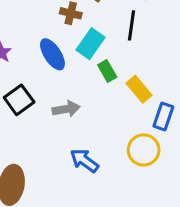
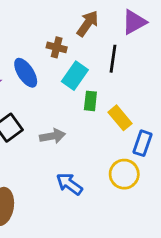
blue ellipse: (52, 54) -> (26, 73), moved
green rectangle: (107, 71) -> (90, 101), turned 36

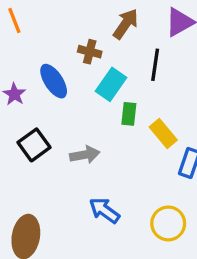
yellow circle: (124, 174) -> (168, 223), moved

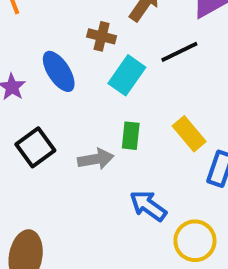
black line: (155, 65) -> (179, 52), turned 56
green rectangle: (129, 114) -> (131, 136), moved
blue arrow: (104, 210) -> (148, 206), moved

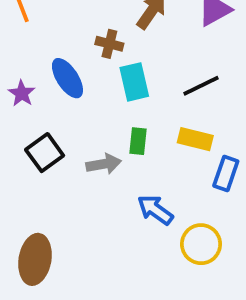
black line: (179, 52) -> (201, 86), moved
cyan rectangle: (127, 75) -> (134, 82), turned -48
yellow rectangle: (189, 134) -> (195, 139), turned -36

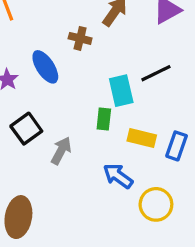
cyan rectangle: (134, 82) -> (121, 91), moved
yellow rectangle: (195, 139) -> (142, 138), moved
gray arrow: (104, 164) -> (61, 151), moved, turned -52

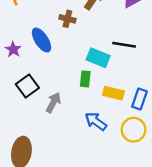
black line: (156, 73) -> (124, 45), turned 35
cyan rectangle: (121, 91) -> (98, 58), turned -55
yellow circle: (156, 204) -> (134, 130), moved

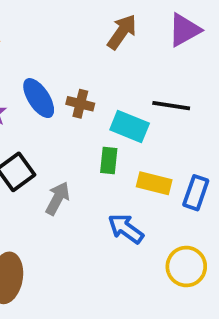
brown cross: (67, 19) -> (80, 104), moved
yellow circle: (134, 130) -> (186, 267), moved

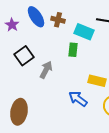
yellow rectangle: (154, 183) -> (97, 81), moved
blue arrow: (126, 229) -> (78, 99), moved

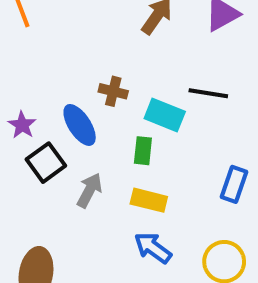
blue ellipse: (36, 17) -> (80, 125), moved
purple star: (12, 25) -> (22, 125), moved
yellow rectangle: (97, 81) -> (149, 200), moved

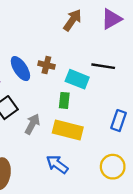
blue ellipse: (80, 125) -> (20, 69), moved
yellow rectangle: (149, 200) -> (68, 130), size x1.4
blue arrow: (153, 248) -> (57, 164), moved

